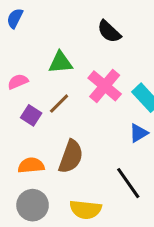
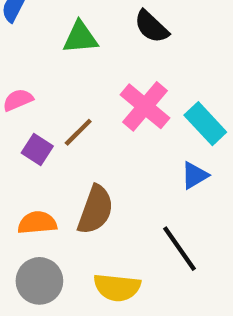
green triangle: (61, 62) -> (80, 37), moved

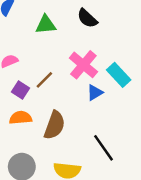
blue triangle: (195, 175) -> (95, 93), moved
orange semicircle: (37, 223) -> (21, 118), moved

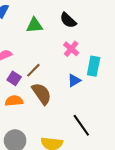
pink cross: (83, 65) -> (71, 49), moved, size x0.7
cyan rectangle: (119, 75) -> (94, 66), turned 54
brown semicircle: (55, 125) -> (42, 94), moved, turned -55

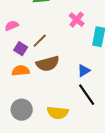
blue triangle: (74, 80) -> (84, 71), moved
brown semicircle: (42, 94) -> (48, 64), turned 110

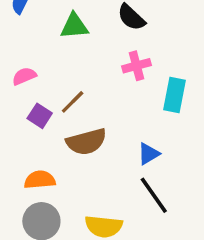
pink cross: (77, 20) -> (136, 66), turned 35
orange semicircle: (21, 71) -> (40, 180), moved

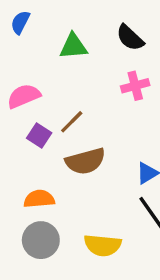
pink semicircle: (24, 76) -> (24, 96), size x1.4

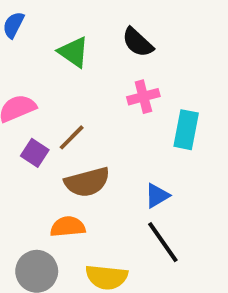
green triangle: (73, 46) -> (74, 52), turned 40
orange semicircle: (39, 199) -> (68, 227), moved

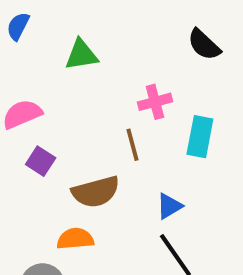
black semicircle: (138, 42) -> (204, 45), moved
green triangle: (74, 52) -> (81, 55), turned -44
brown line: (72, 137) -> (132, 145), moved, turned -60

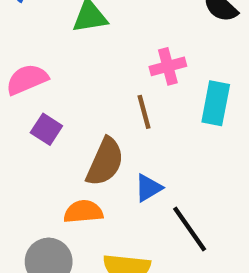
brown semicircle: (96, 192) -> (105, 162), turned -51
blue triangle: (169, 206) -> (148, 188), moved

